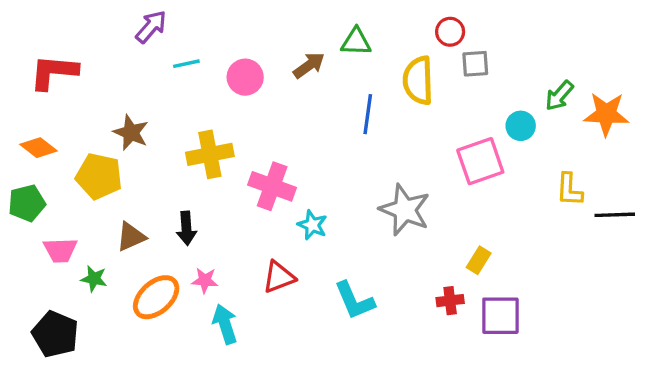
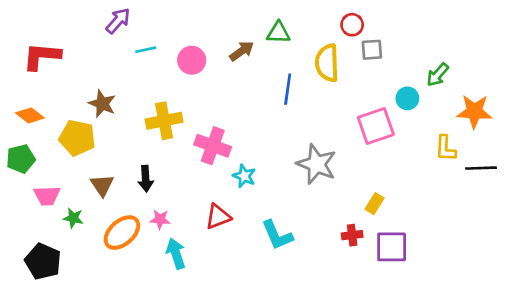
orange star: (606, 114) -> (474, 112), moved
brown triangle: (131, 237) -> (102, 185), turned -40

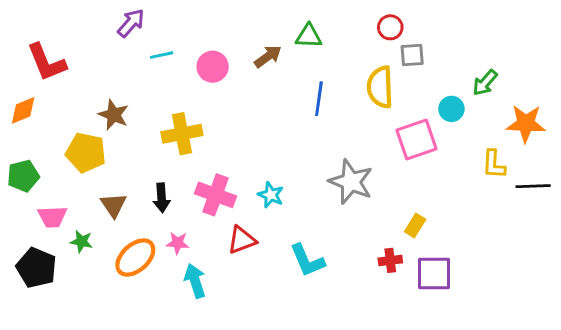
red L-shape: (42, 56) -> (46, 62), turned -117
yellow semicircle: (327, 63) -> (380, 87), moved
orange diamond: (30, 115) -> (23, 110), moved, turned -60
pink cross: (213, 146) -> (215, 195), moved
black pentagon: (43, 261) -> (36, 268), moved

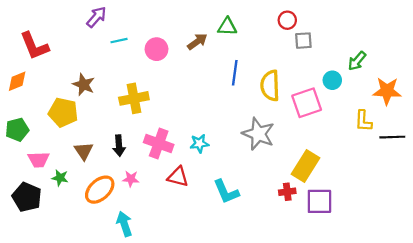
yellow semicircle: (380, 87) -> (270, 86), moved
cyan star: (271, 195) -> (199, 143), turned -30
yellow rectangle: (415, 225) -> (306, 166), size x1.8
red triangle: (242, 240) -> (178, 177), turned 35
cyan arrow: (195, 281) -> (124, 224), moved

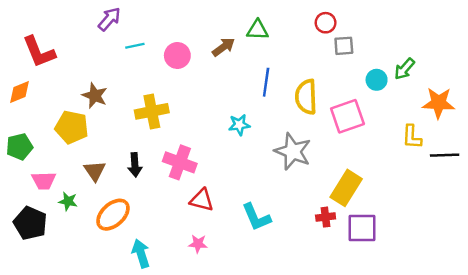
cyan circle: (332, 80) -> (377, 80), moved
cyan star: (199, 143) -> (239, 125), moved
pink star: (131, 179) -> (198, 244), moved

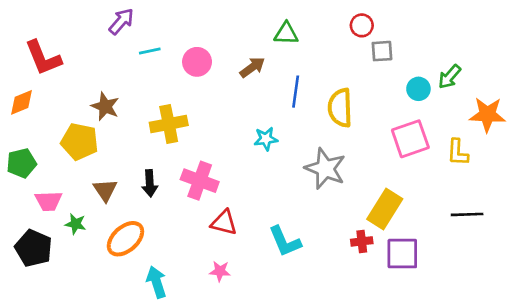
brown arrow: (224, 47) -> (252, 67), moved
pink square: (347, 116) -> (410, 139), moved
black line: (445, 155) -> (467, 214), moved

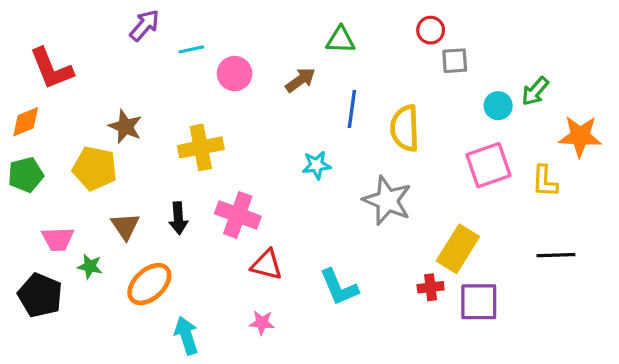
cyan line: (150, 51) -> (191, 49), moved
green pentagon: (21, 163) -> (26, 175), moved

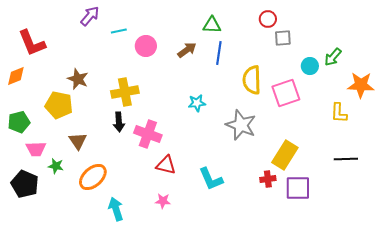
blue line: (352, 109) -> (219, 53), moved
pink square: (488, 165) -> (286, 93), moved
green pentagon: (26, 175) -> (19, 122), moved
black arrow: (178, 218) -> (119, 122), moved

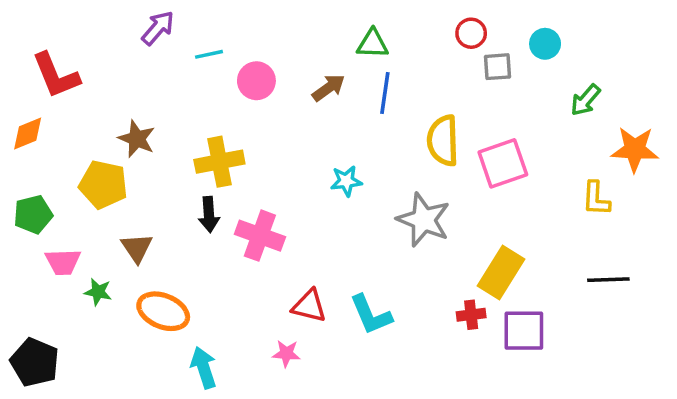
cyan circle: (310, 66) -> (545, 44), moved
red triangle: (166, 165) -> (309, 306), moved
orange ellipse: (93, 177) -> (163, 311), turned 64
black pentagon: (25, 184) -> (35, 362), moved

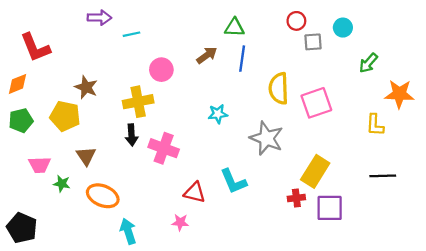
purple arrow: (158, 28) -> (99, 18), turned 50
pink circle: (256, 81) -> (161, 70), moved
green pentagon: (33, 214) -> (21, 121), moved
cyan L-shape: (371, 315) -> (233, 181), moved

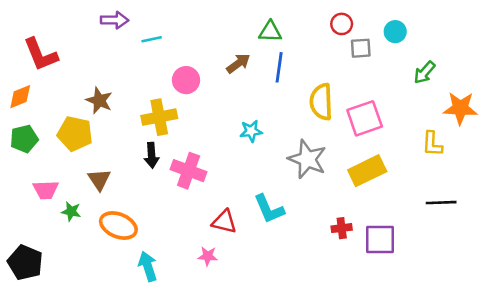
yellow rectangle: (315, 171) -> (367, 171), moved, turned 32

